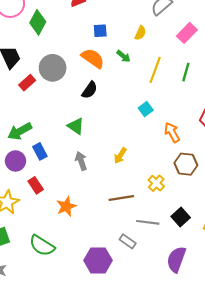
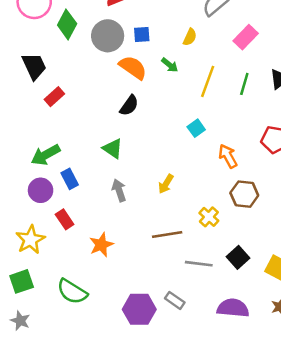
gray circle: (53, 68) -> (108, 36), moved
gray rectangle: (128, 241) -> (175, 300), moved
purple semicircle: (176, 259) -> (233, 308), turned 75

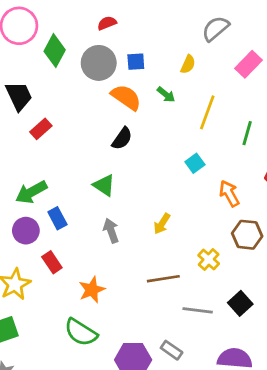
green line: (244, 84) -> (247, 133), moved
green semicircle: (72, 292) -> (81, 332), moved

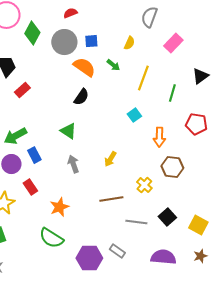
gray semicircle: (216, 29) -> (149, 17), turned -30
orange arrow: (229, 193) -> (159, 137), turned -150

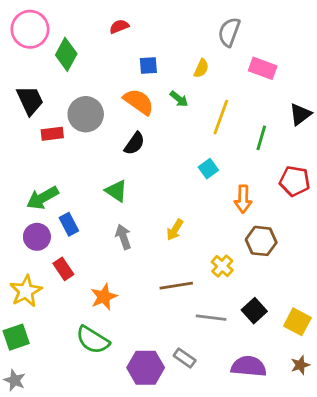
gray circle: (64, 42) -> (86, 114), moved
pink rectangle: (173, 43) -> (263, 68), turned 66
red rectangle: (22, 90) -> (52, 134), turned 35

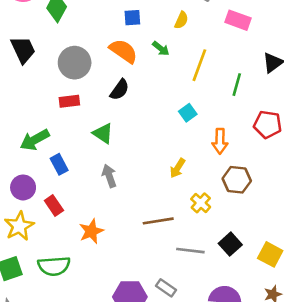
red rectangle: (52, 134) -> (69, 101), moved
yellow arrow: (175, 230) -> (178, 168), moved
purple circle: (37, 237) -> (23, 187), moved
green semicircle: (93, 340) -> (54, 266), moved, turned -36

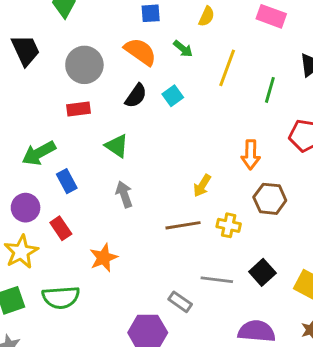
cyan square: (188, 113) -> (173, 96), moved
yellow cross: (201, 203) -> (229, 225), turned -30
brown line: (158, 221) -> (183, 225), moved
gray rectangle: (166, 288) -> (180, 302), moved

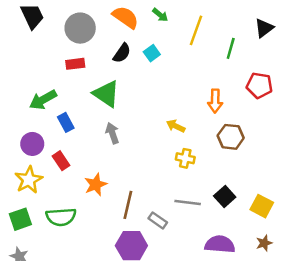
green triangle: (117, 146) -> (106, 94), size x1.4
yellow arrow: (202, 186) -> (176, 126), turned 84
brown line: (183, 225) -> (128, 205), moved, turned -68
yellow cross: (229, 225) -> (185, 158), moved

